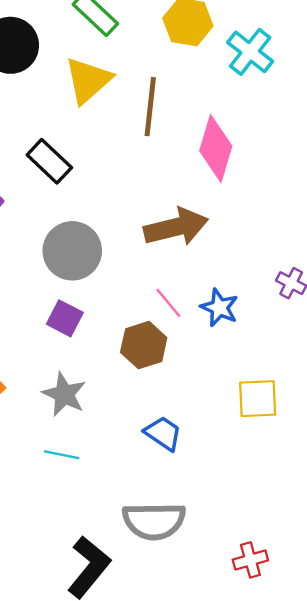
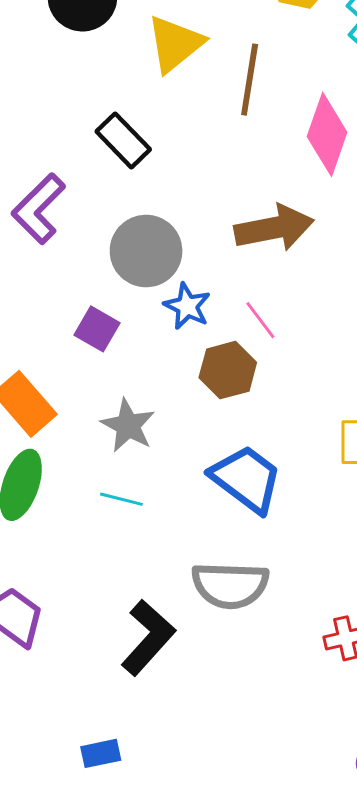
blue star: (219, 308) -> (187, 306), moved
purple square: (65, 318) -> (97, 329), moved
blue trapezoid: (163, 433) -> (246, 479), size x1.6

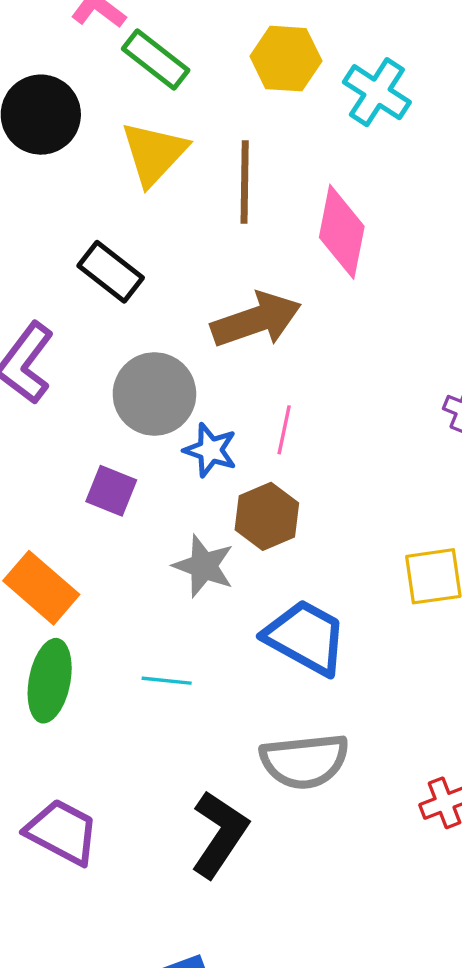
brown arrow: (274, 228) -> (256, 320), moved
pink line: (260, 320) -> (284, 430), moved, turned 57
gray star: (128, 426) -> (204, 566), moved

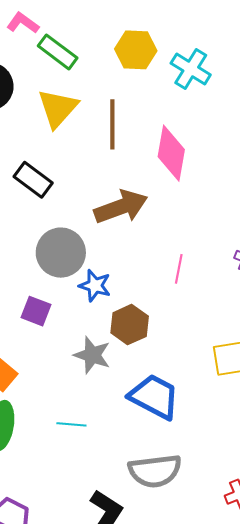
pink line: (284, 430) -> (179, 269), moved

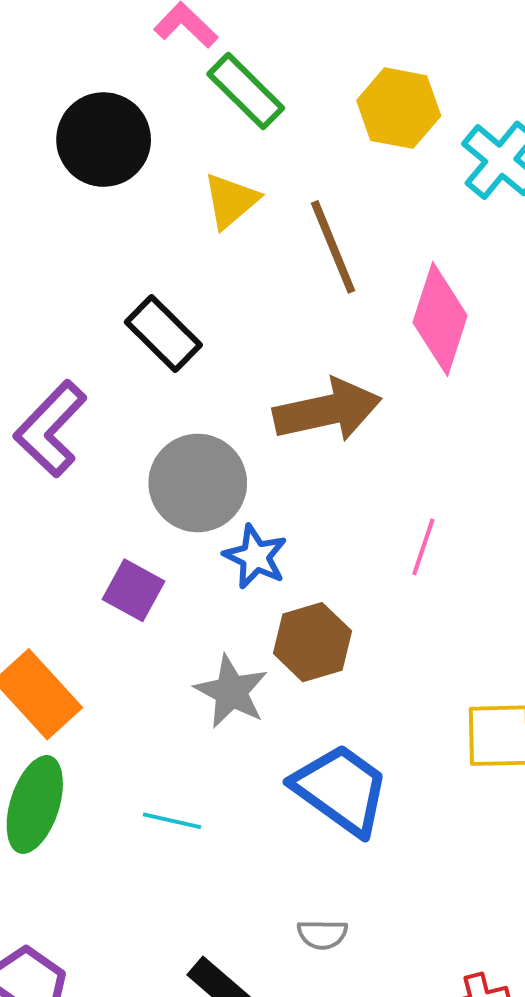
yellow triangle: (58, 108) -> (231, 201), size x0.7
brown line: (112, 124) -> (333, 247), turned -30
gray semicircle: (155, 471) -> (322, 934), size x0.5

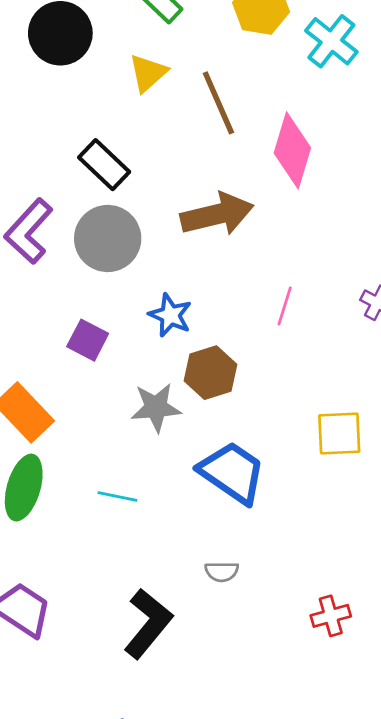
gray circle: (198, 483) -> (108, 238), moved
gray star: (231, 692) -> (156, 408), turned -30

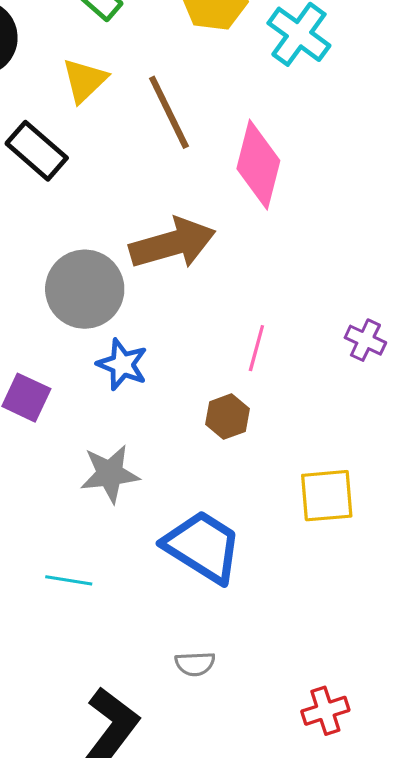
black rectangle: (104, 165) -> (37, 151), moved
gray circle: (108, 238) -> (85, 289), moved
brown hexagon: (210, 373) -> (227, 417), moved, size x0.7

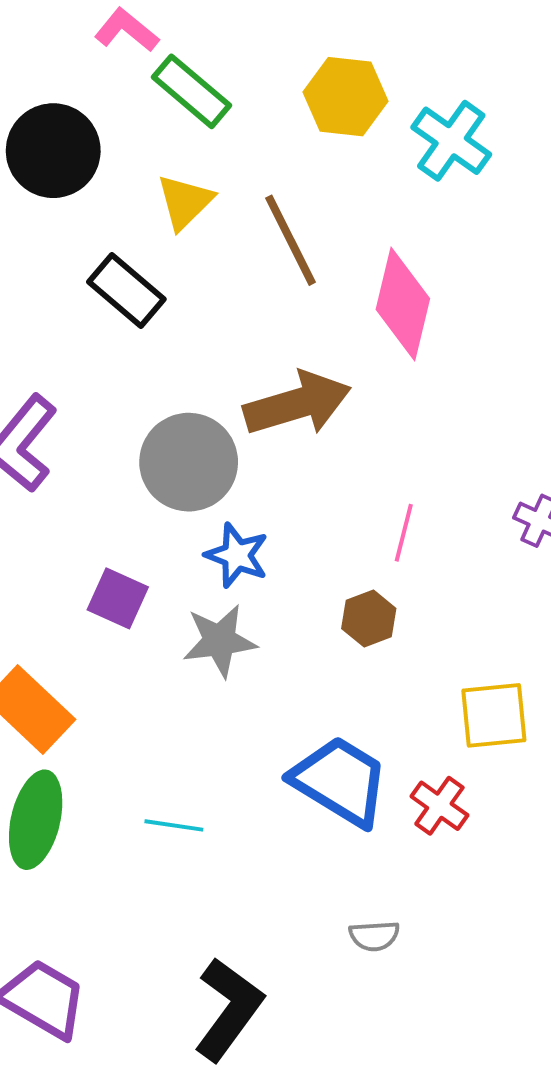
gray star: (110, 474) -> (220, 641), moved
gray semicircle: (195, 664) -> (374, 936), moved
red cross: (325, 711) -> (439, 806), moved, turned -36

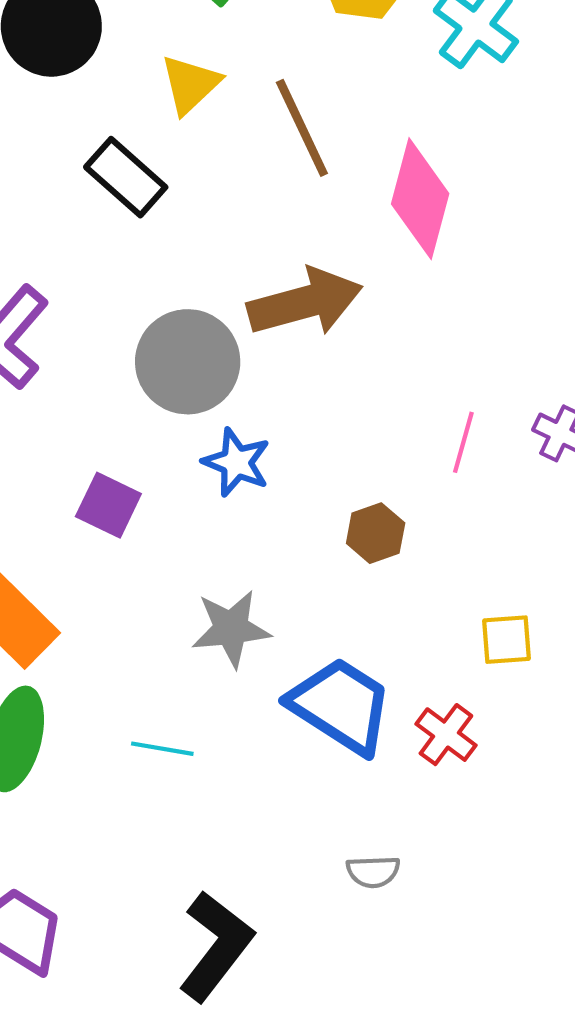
pink line: (404, 533) -> (463, 442), moved
gray star: (220, 641) -> (231, 628), moved
yellow square: (494, 715) -> (506, 640), size x0.7

